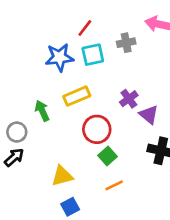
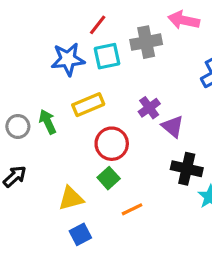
gray cross: (126, 43) -> (146, 42), size x1.4
gray circle: (17, 132) -> (18, 126), moved
green square: (107, 156) -> (109, 178), moved

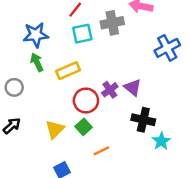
blue star: (68, 59) -> (36, 35), moved
purple cross: (149, 108) -> (110, 90), moved
green arrow: (48, 122) -> (37, 62), moved
yellow triangle: (71, 198) -> (55, 129), moved, turned -30

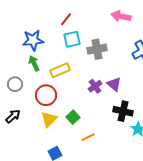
gray cross: (112, 23) -> (97, 49), moved
red circle: (86, 101) -> (46, 95), moved

